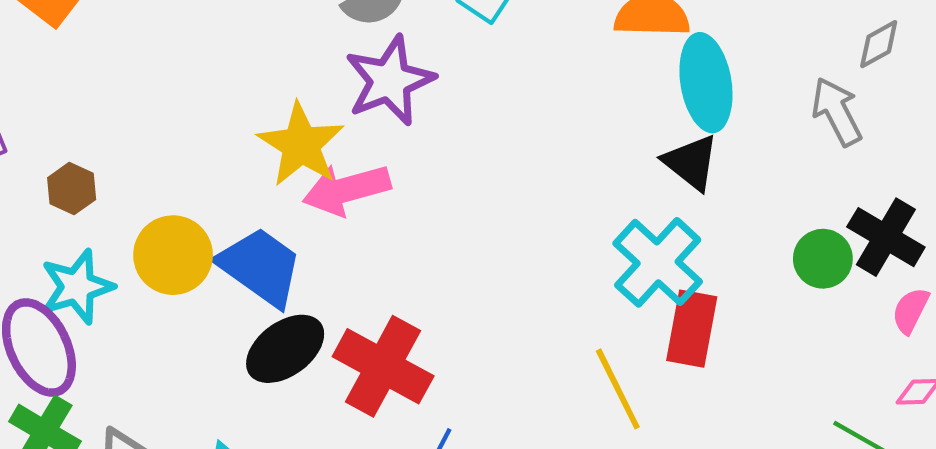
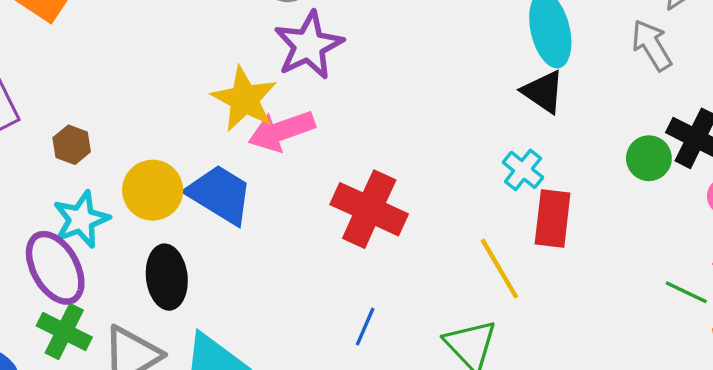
cyan cross: (658, 262) -> (523, 170), size x0.6
black ellipse: (285, 349) -> (167, 277), moved, turned -56
red cross: (383, 366) -> (369, 209), moved

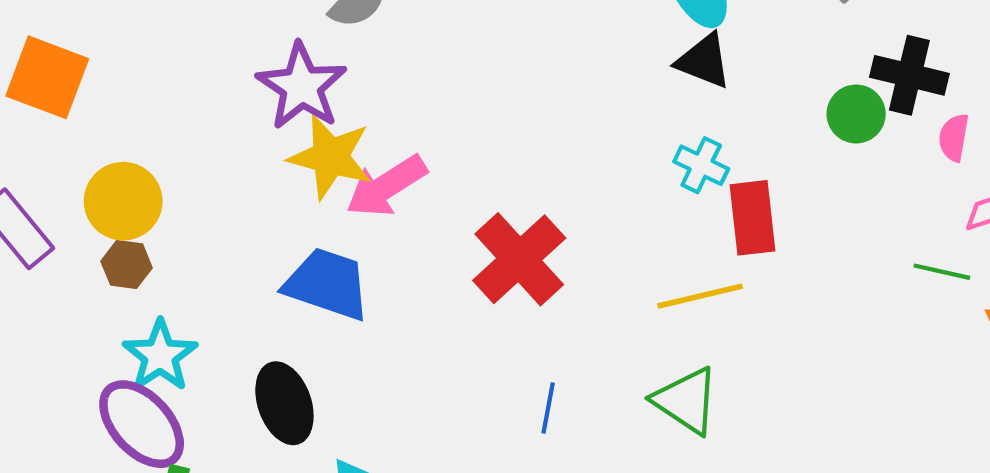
purple star: (309, 45) -> (302, 86), moved
yellow circle: (153, 190) -> (123, 201), moved
red cross: (369, 209) -> (519, 259), turned 36
yellow line: (499, 269) -> (700, 296), turned -60

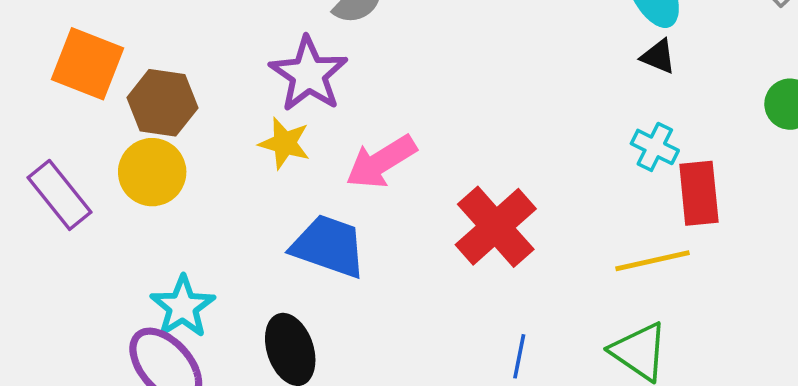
black triangle: (704, 61) -> (658, 56), size x0.7
yellow star: (330, 157) -> (285, 143), moved, size x0.7
brown hexagon: (127, 265) -> (162, 103), moved, size x1.6

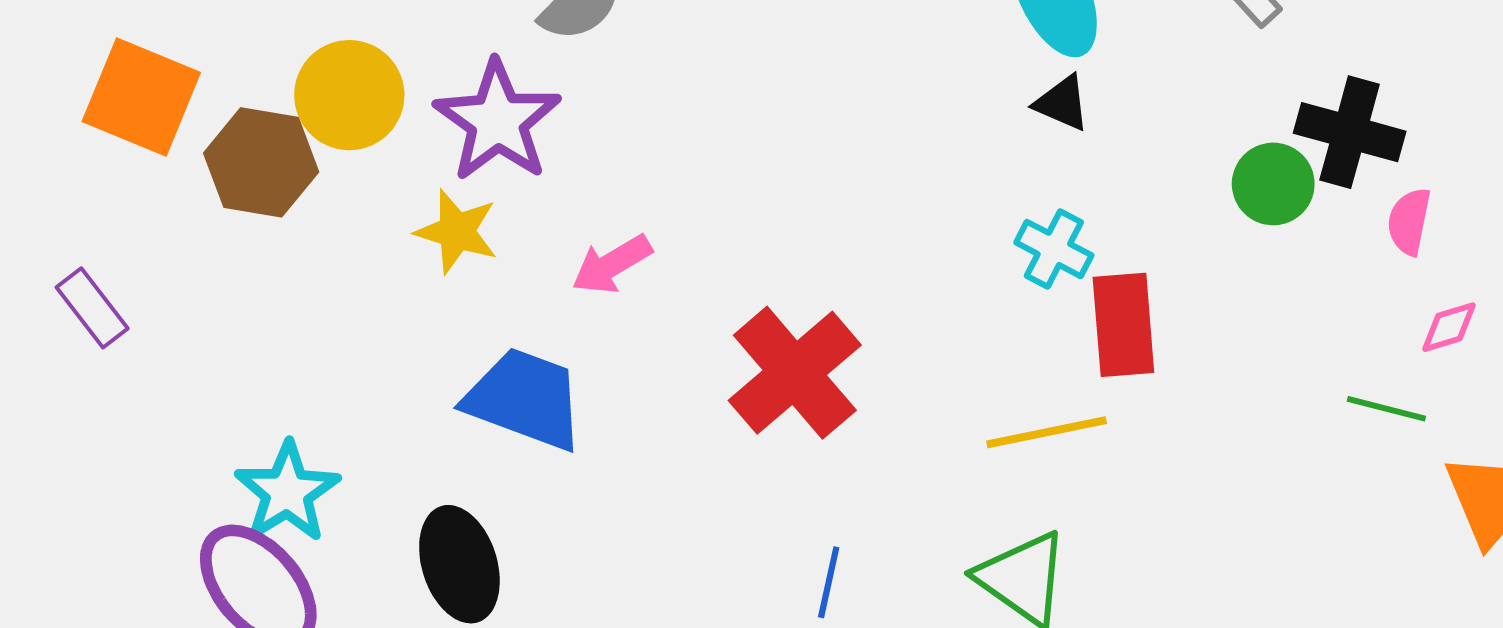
pink arrow: (381, 162) -> (612, 264), size x0.7
yellow circle: (152, 172) -> (349, 95), moved
purple rectangle: (59, 195) -> (92, 308), size x0.7

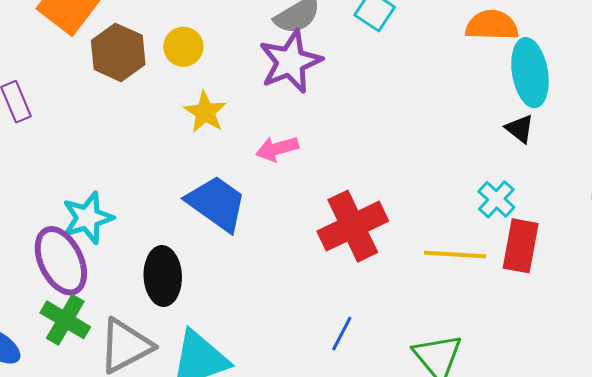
yellow circle: (349, 95) -> (183, 47), moved, size x0.7
purple star: (497, 121) -> (290, 62), moved
yellow line: (1047, 432) -> (455, 254), moved

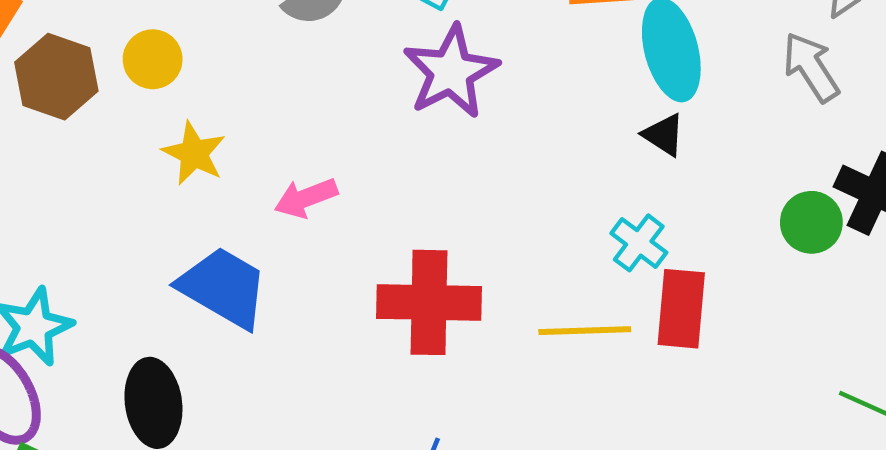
purple star: (290, 62) -> (451, 72), moved
red cross: (353, 226) -> (429, 302), turned 32

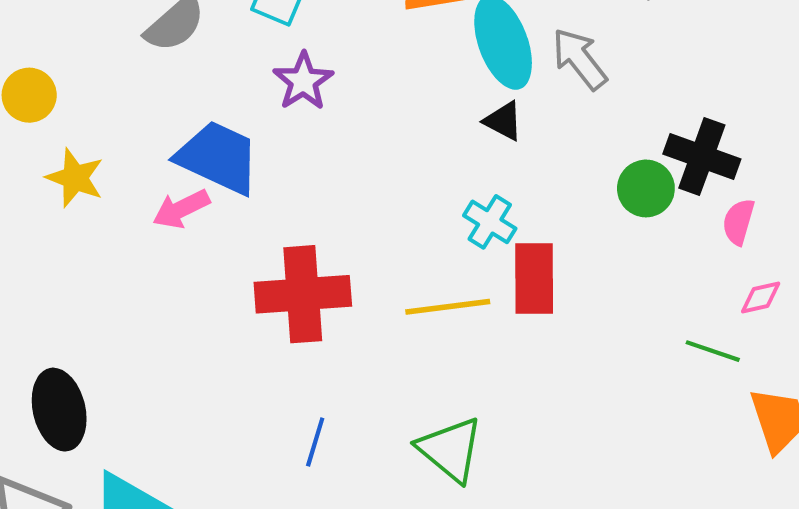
gray arrow: (811, 67) -> (580, 59), moved
purple star: (451, 72) -> (303, 81), size x0.7
blue trapezoid: (223, 287) -> (218, 157), moved

